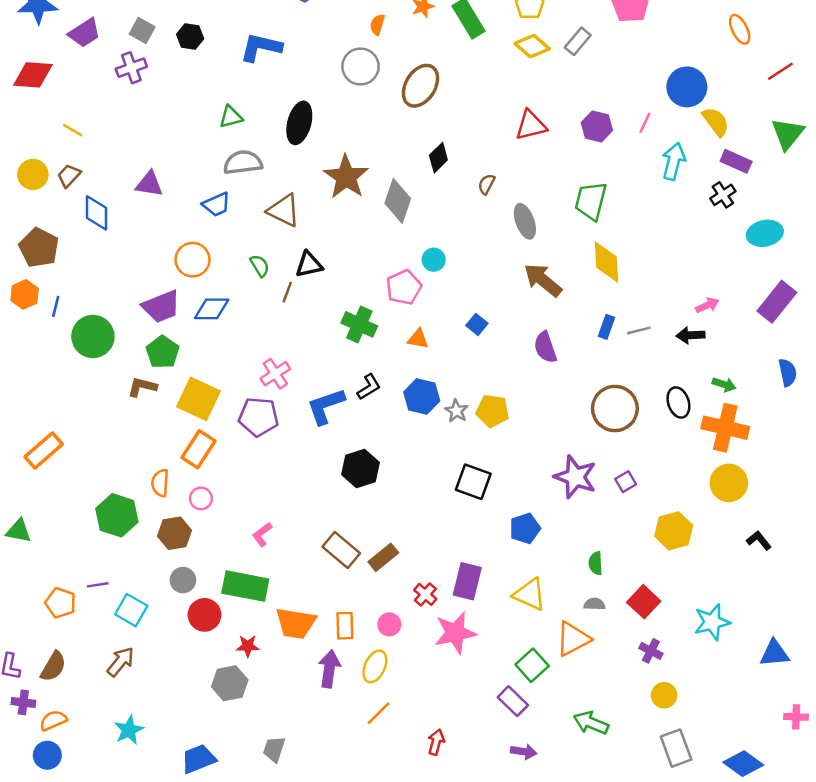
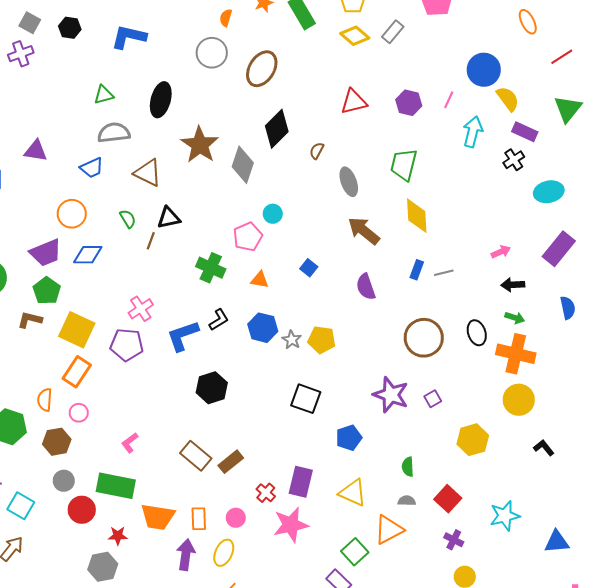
black diamond: (438, 158) -> (277, 129), size x1.5
black arrow: (690, 335) -> (513, 285), moved

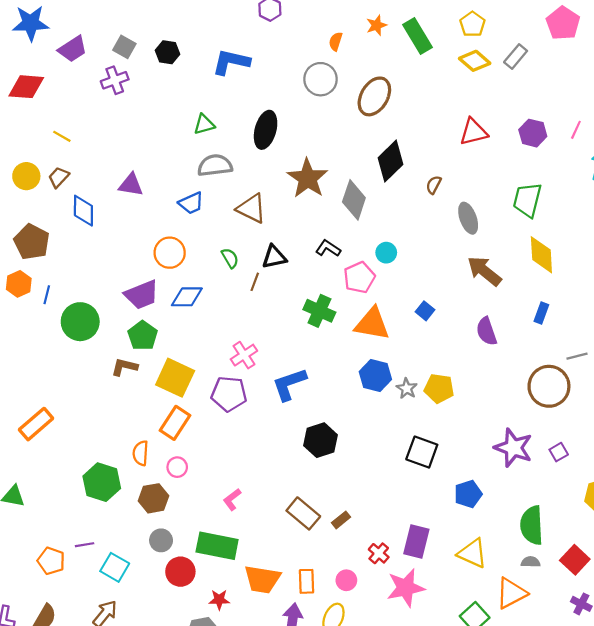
gray line: (444, 273) -> (577, 356), moved
orange triangle: (260, 280) -> (372, 324), size x1.8
black L-shape: (219, 320) -> (328, 248), moved, turned -115
brown rectangle: (231, 462) -> (341, 520), size x0.7
green semicircle: (408, 467) -> (532, 525), size x1.8

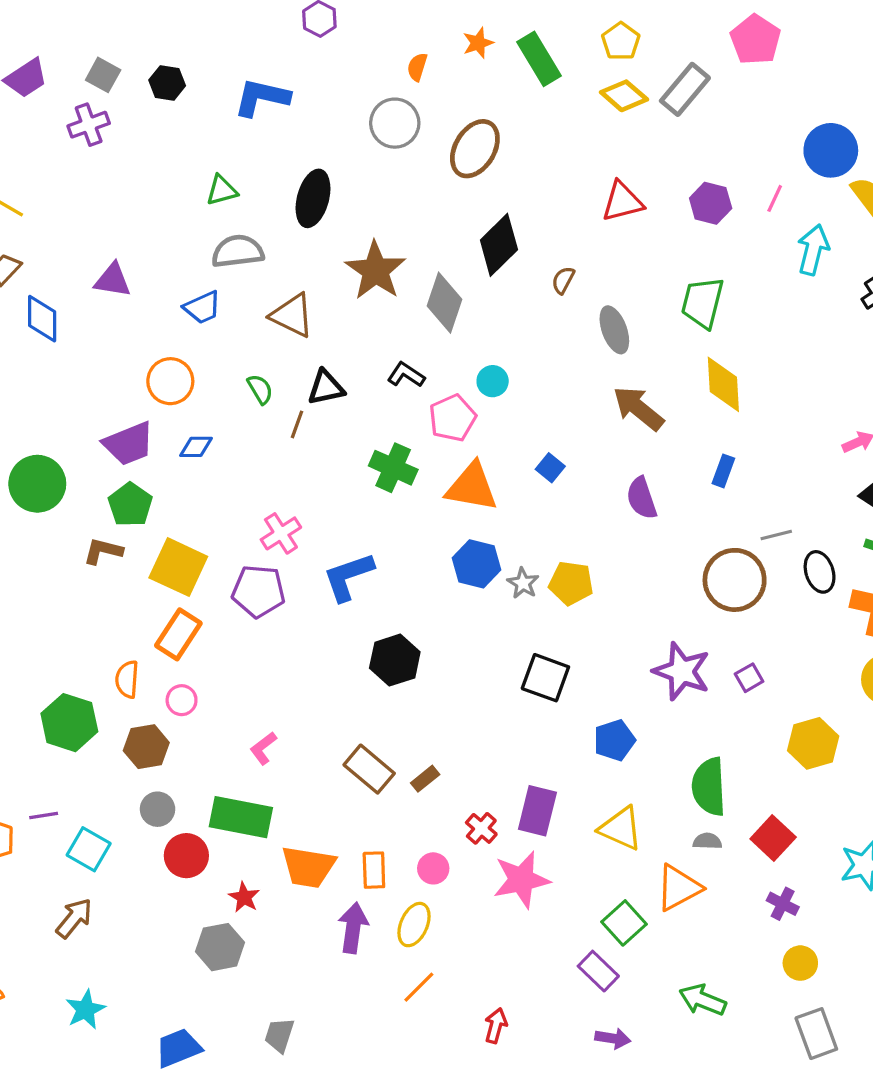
gray rectangle: (516, 57) -> (685, 89), size x1.4
blue diamond: (187, 297) -> (196, 447), size x0.7
red star: (219, 600) -> (244, 897), turned 30

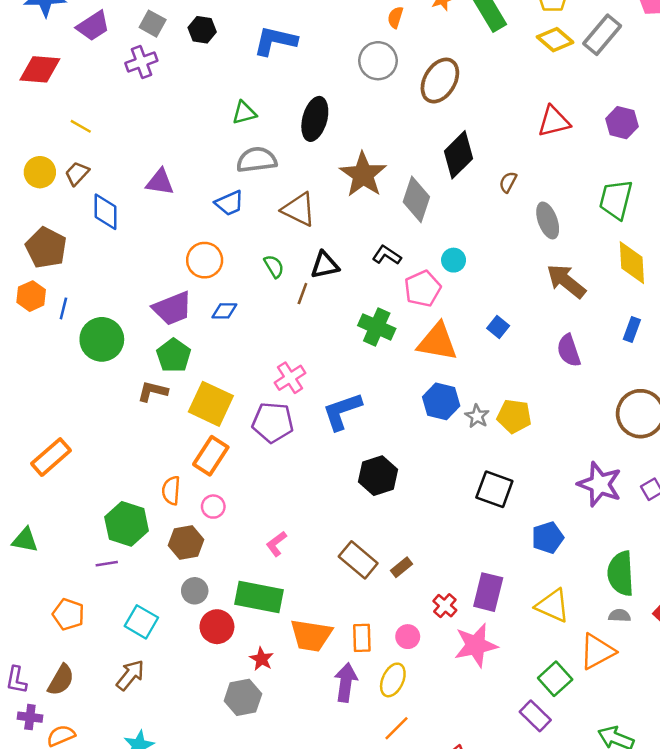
purple line: (44, 816) -> (107, 564), moved

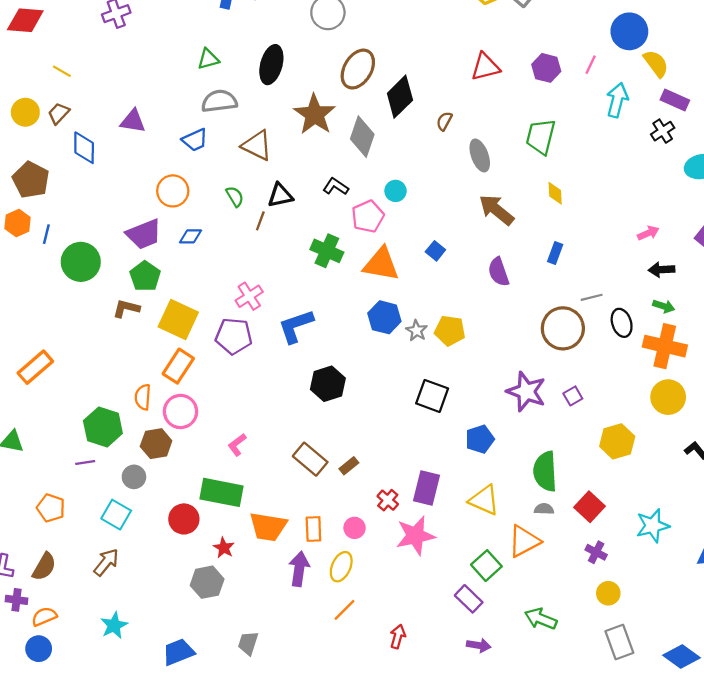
brown ellipse: (440, 81) -> (358, 69), moved
yellow diamond: (632, 263) -> (555, 193), size x0.6
pink circle: (213, 507) -> (181, 411), size x1.6
gray circle: (195, 591) -> (134, 477), moved

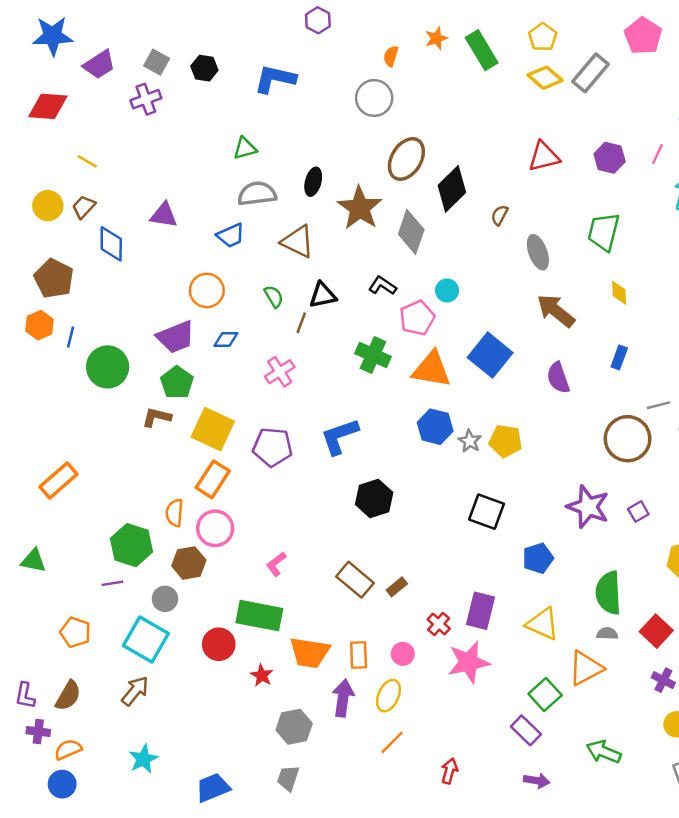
black ellipse: (271, 65) -> (313, 182), moved, size x0.7
blue square: (435, 251) -> (490, 355), size x2.0
pink cross: (249, 296) -> (280, 372), moved
cyan square: (116, 515) -> (146, 639), size x1.4
gray hexagon: (207, 582) -> (294, 727), moved

